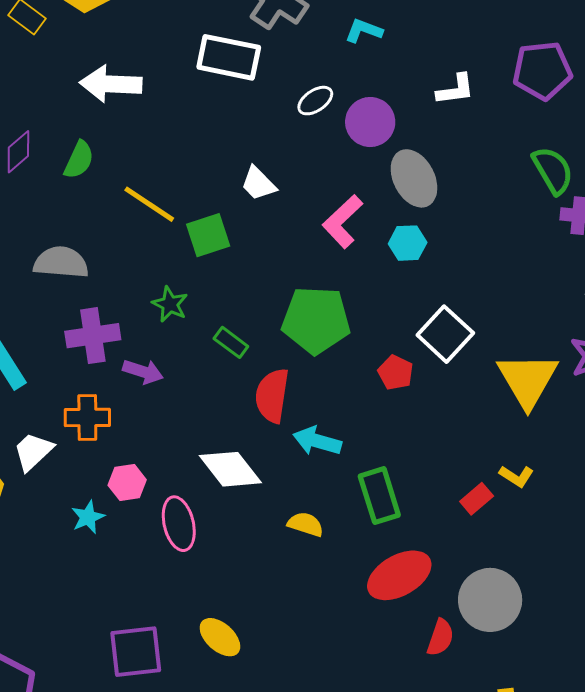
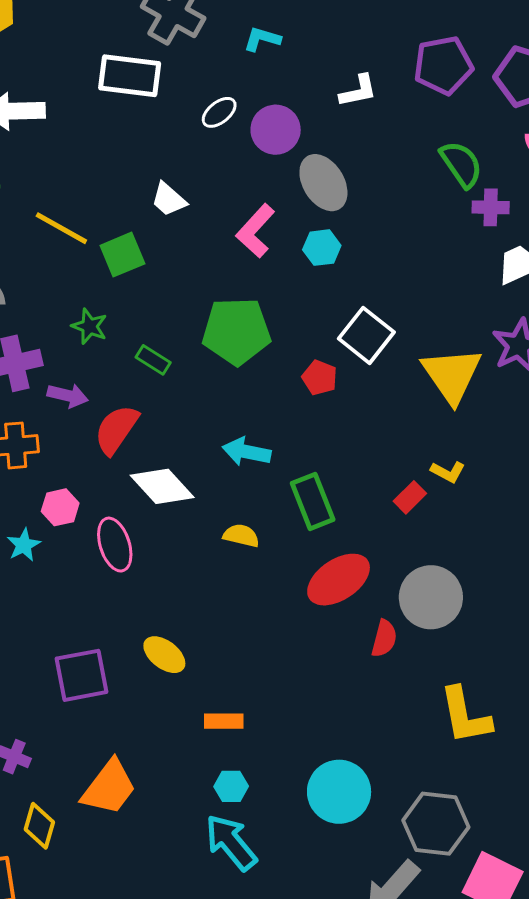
red semicircle: (272, 396) -> (116, 429), moved, turned 30

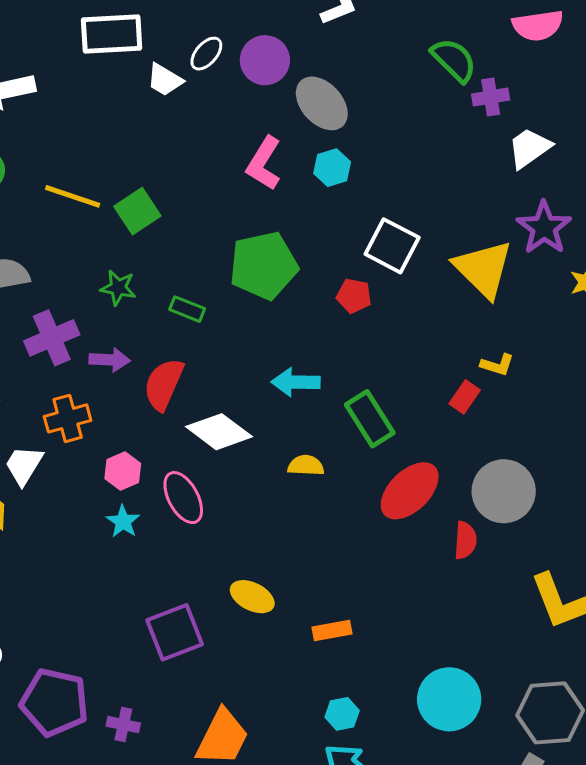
white trapezoid: (169, 199) -> (165, 80), moved
cyan star: (24, 545) -> (123, 522), moved
orange rectangle: (224, 721) -> (332, 630), moved

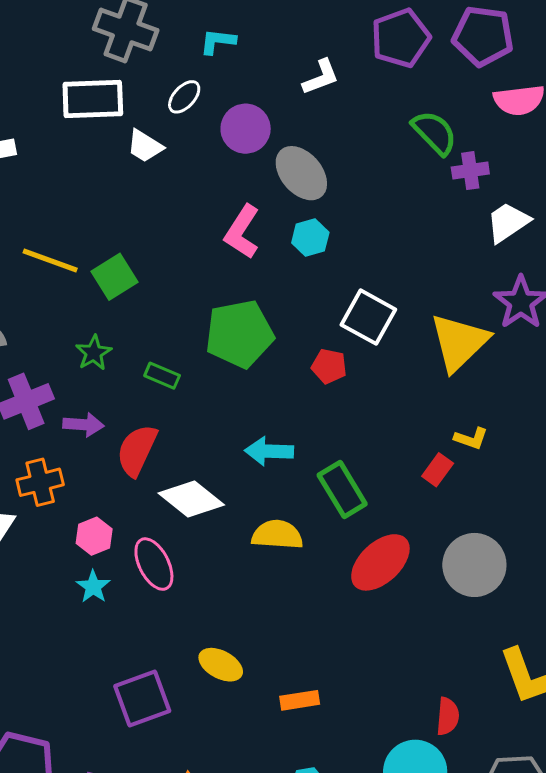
white ellipse: (206, 54) -> (184, 97), moved
yellow triangle: (483, 269) -> (459, 342), turned 30
green star: (118, 288) -> (94, 353), turned 30
yellow semicircle: (306, 466) -> (277, 535), size x1.4
red semicircle: (465, 540) -> (448, 716), moved

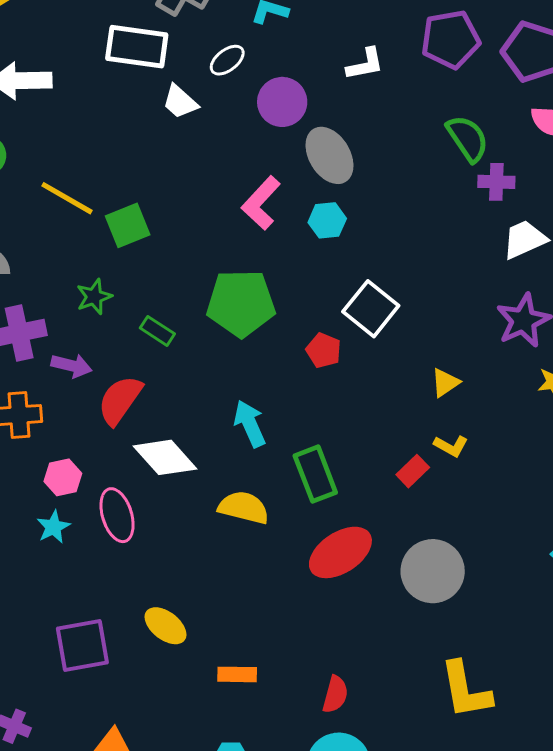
yellow triangle: (459, 342) -> (445, 383), moved, size x0.5
cyan arrow: (269, 451) -> (250, 424), turned 54
red semicircle: (448, 716) -> (335, 694), moved

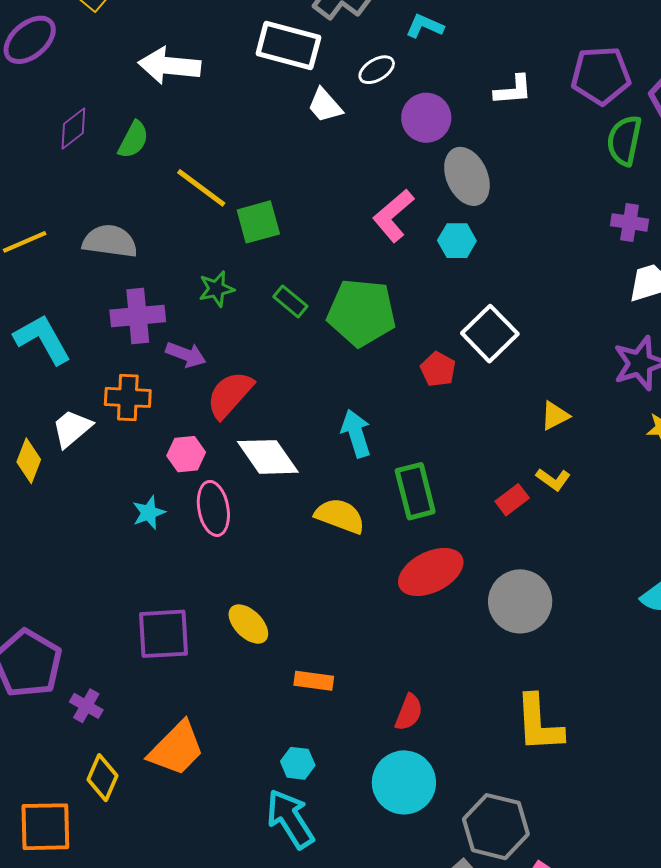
green semicircle: (468, 138) -> (624, 140), moved, turned -141
green rectangle: (157, 331) -> (290, 301), moved
pink hexagon: (63, 477) -> (186, 454), moved

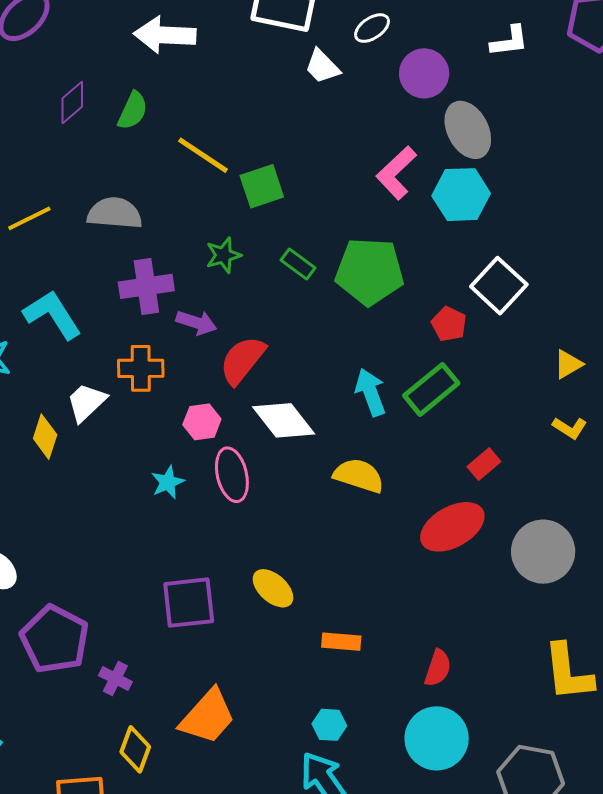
cyan hexagon: (457, 241) -> (461, 195), size x1.5
green rectangle: (415, 491) -> (431, 389), moved, turned 68
red rectangle: (512, 500) -> (484, 464), moved

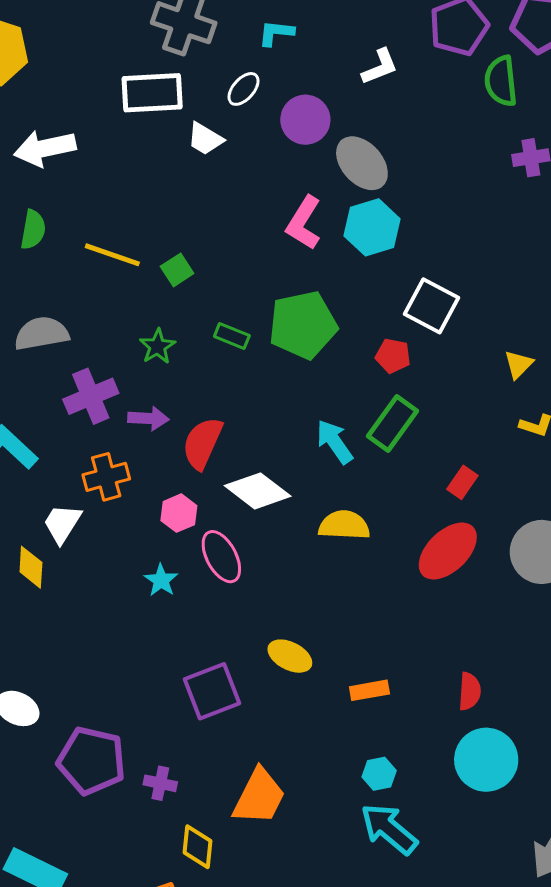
green square: (262, 186) -> (177, 270), size x0.7

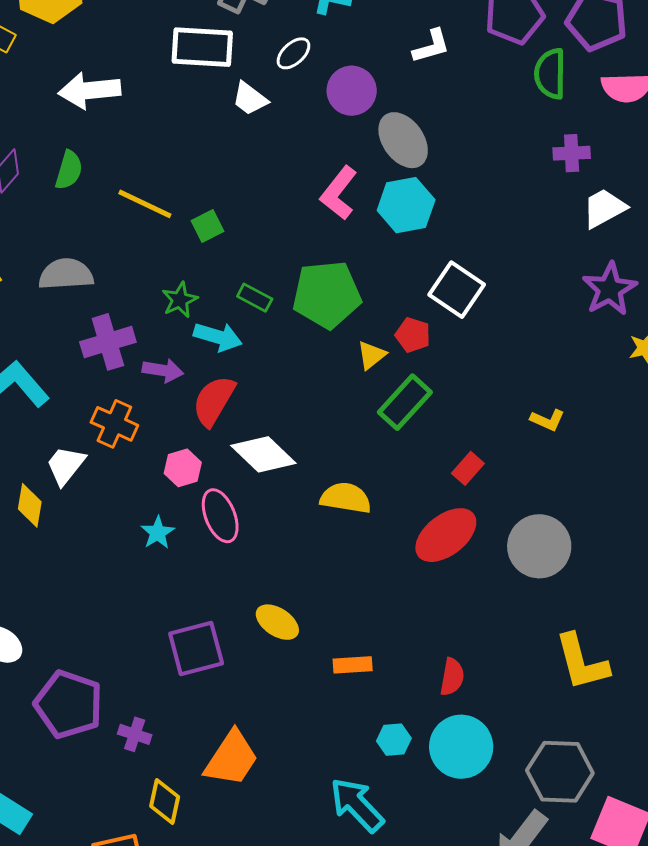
yellow triangle: (519, 364) -> (371, 355), moved
cyan arrow: (334, 442) -> (218, 337), moved, turned 135
orange cross: (106, 477) -> (114, 424), turned 33
cyan hexagon: (379, 774) -> (394, 740), moved

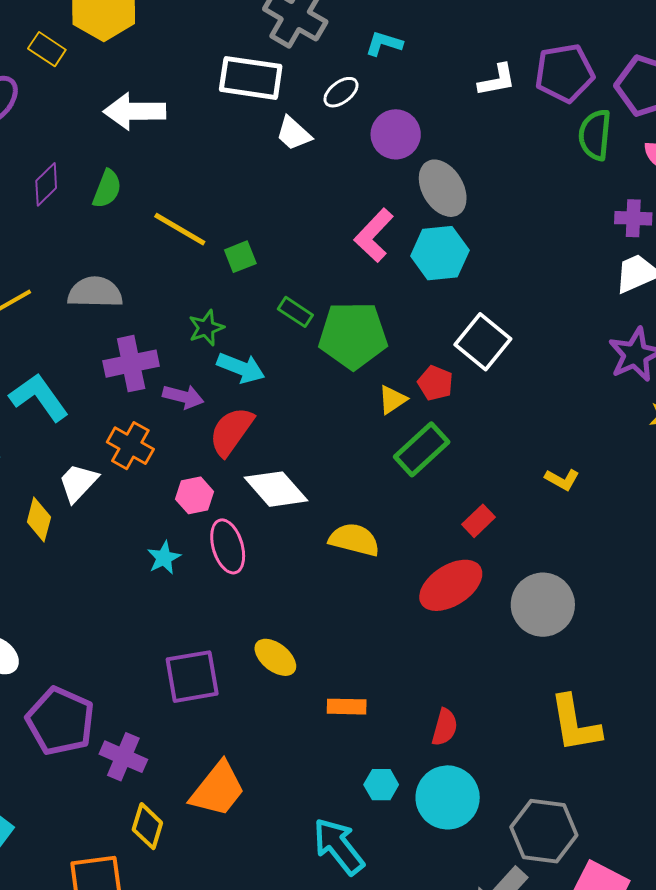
white L-shape: (431, 46) -> (497, 80), moved
purple cross: (572, 153) -> (633, 218), moved
green rectangle: (255, 298) -> (295, 312), moved
purple cross: (135, 734) -> (123, 757), size x1.4

